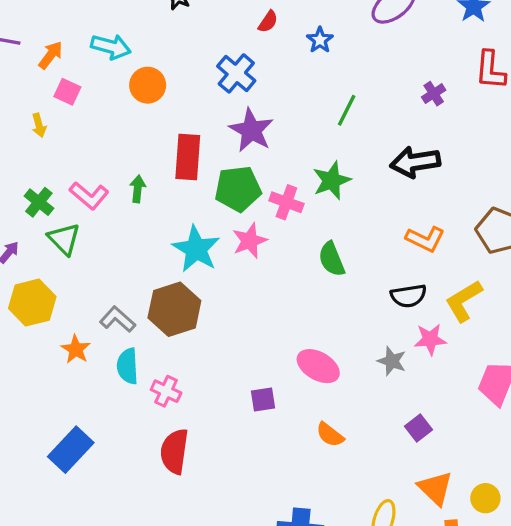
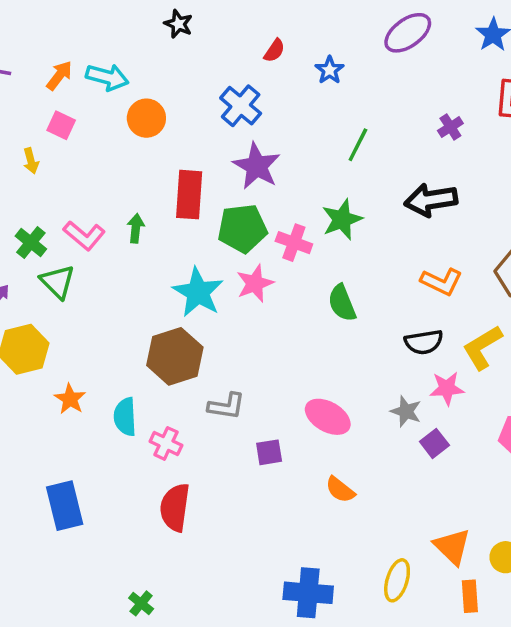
orange arrow: (51, 55) -> (59, 75), moved
gray L-shape: (118, 319) -> (226, 406), moved, turned 147
purple square: (419, 428) -> (434, 443), moved
blue rectangle: (71, 450) -> (65, 506), turned -57

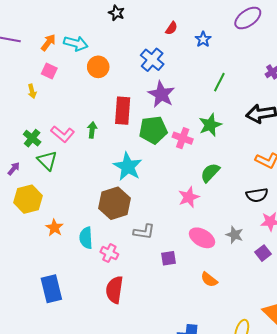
pink star: (255, 283) -> (189, 197), moved
green semicircle: (342, 303) -> (210, 173), turned 65
gray star: (406, 411) -> (235, 235), moved

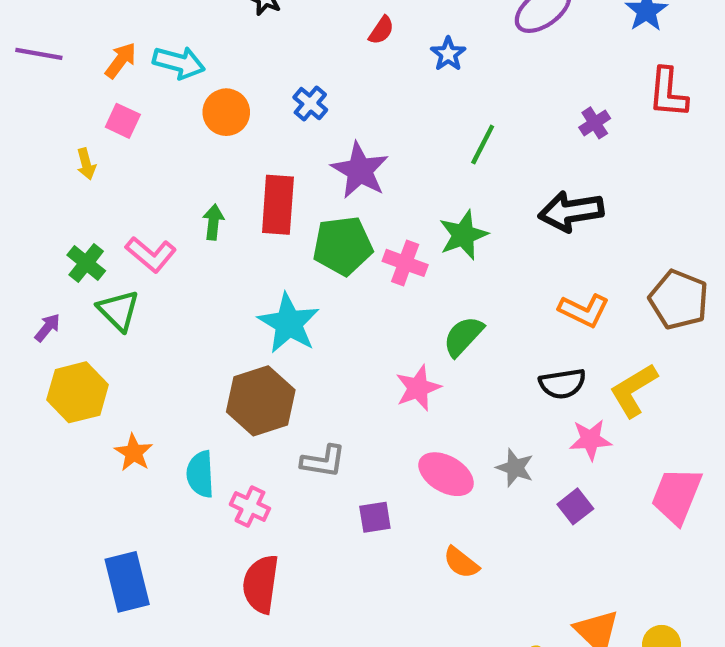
blue cross: (152, 60) -> (310, 104), moved, size x0.7
green arrow: (92, 130) -> (213, 222), moved

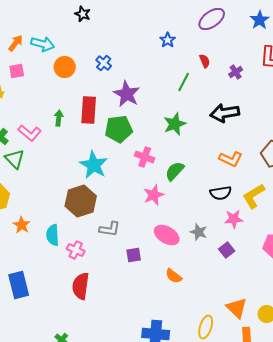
red semicircle: (381, 30) -> (205, 61), moved, turned -56
pink square: (123, 121) -> (17, 71), turned -35
pink cross: (405, 263) -> (145, 157), moved

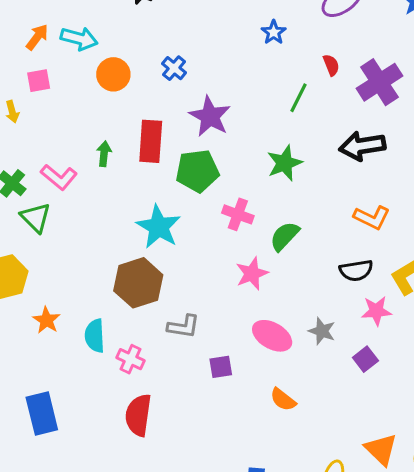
purple cross: (236, 72) -> (379, 82), size x2.0

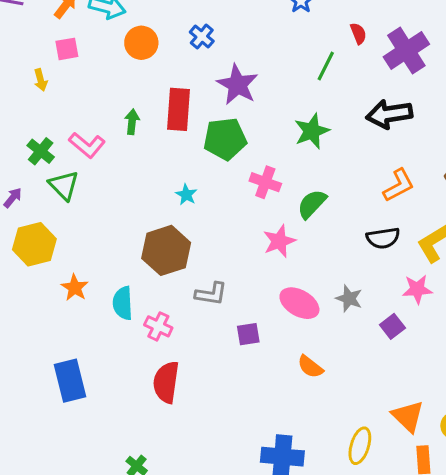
orange L-shape: (372, 218) -> (399, 185), turned -54
cyan star: (158, 227) -> (186, 195), size x0.5
pink star: (376, 311) -> (417, 289), moved

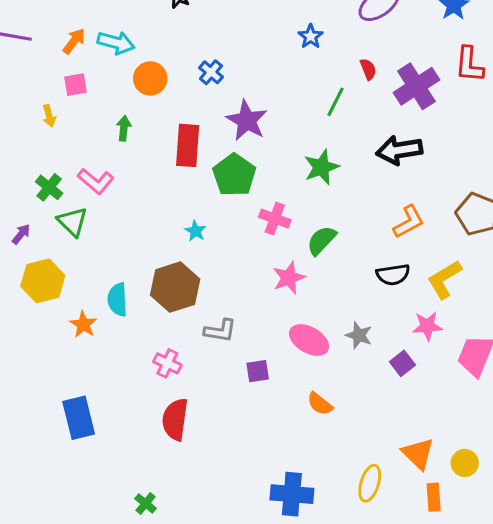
green arrow: (132, 122) -> (124, 128), moved
green pentagon: (225, 139) -> (234, 175), turned -30
cyan semicircle: (123, 303) -> (118, 300), moved

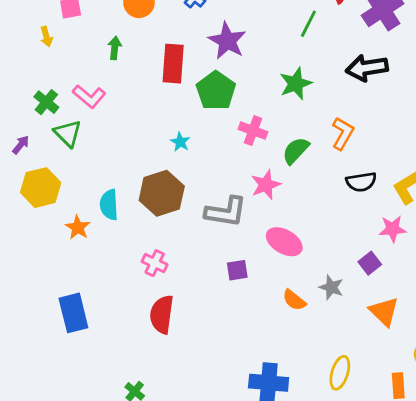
orange L-shape: (409, 222) -> (343, 133), moved, turned -32
gray L-shape: (220, 331) -> (226, 212), moved, size x1.4
gray star: (359, 335) -> (331, 287), moved
orange triangle: (418, 454) -> (384, 312), moved

